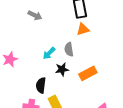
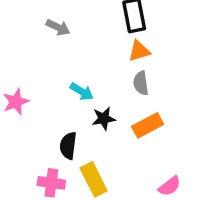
gray semicircle: (69, 49) -> (141, 83), moved
cyan arrow: (49, 53) -> (82, 92), turned -104

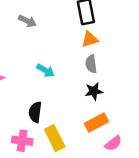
black star: (104, 119) -> (94, 91), moved
orange rectangle: (148, 125) -> (96, 123), moved

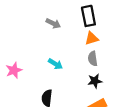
gray arrow: (27, 21) -> (53, 23), moved

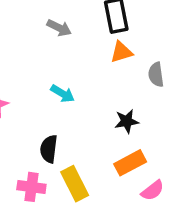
gray semicircle: (93, 59) -> (156, 75), moved

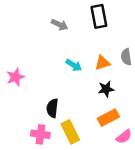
orange triangle: (121, 52) -> (102, 63), moved
cyan arrow: (63, 94) -> (74, 65), moved

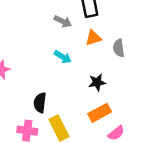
gray arrow: (60, 25) -> (63, 21), moved
orange triangle: (102, 63) -> (93, 38), moved

